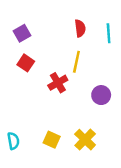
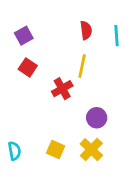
purple circle: (101, 95) -> (97, 118), moved

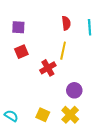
purple square: (24, 36) -> (18, 27), turned 32
red square: (28, 67) -> (21, 52), turned 32
cyan semicircle: (14, 151) -> (11, 116), turned -48

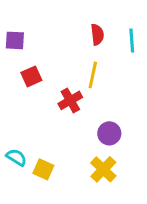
purple square: (18, 27) -> (15, 40), moved
yellow square: (43, 115) -> (43, 169), moved
cyan semicircle: (11, 116) -> (16, 157), moved

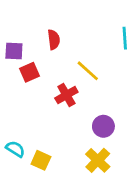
red semicircle: (97, 34) -> (54, 40), moved
purple square: (15, 40) -> (14, 51), moved
yellow line: (93, 75) -> (88, 71), turned -60

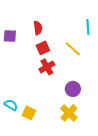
yellow line: (88, 71) -> (73, 49), moved
red square: (30, 72) -> (43, 48), moved

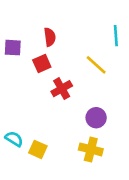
red square: (43, 48) -> (42, 63), moved
yellow cross: (69, 113) -> (91, 149), turned -30

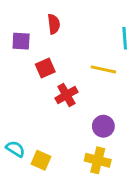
red semicircle: (50, 37) -> (54, 24), moved
purple square: (13, 48) -> (21, 41), moved
yellow line: (96, 65) -> (103, 69), turned -30

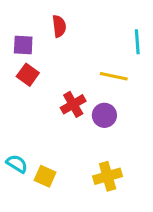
red square: (45, 68) -> (28, 75), moved, turned -30
purple circle: (103, 126) -> (104, 115), moved
yellow cross: (98, 160) -> (108, 176), turned -30

